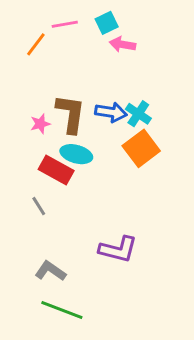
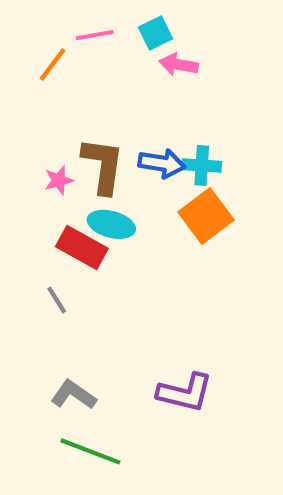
cyan cross: (138, 114) -> (202, 165), turned -30
purple L-shape: (118, 249) -> (185, 393), moved

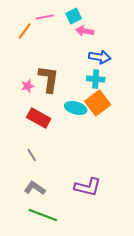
blue arrow: (162, 163) -> (100, 57), moved
cyan ellipse: (111, 224) -> (76, 108), moved
gray line: (57, 300) -> (32, 155), moved

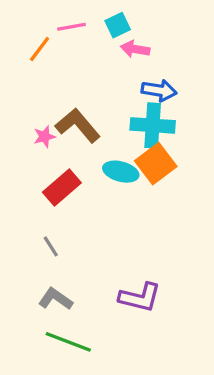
brown L-shape: (49, 79) -> (78, 125), turned -48
cyan cross: (96, 79) -> (153, 125), size x1.5
red rectangle: (39, 118) -> (62, 188), turned -70

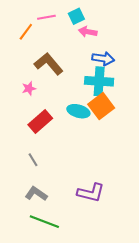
brown L-shape: (78, 125) -> (49, 64), moved

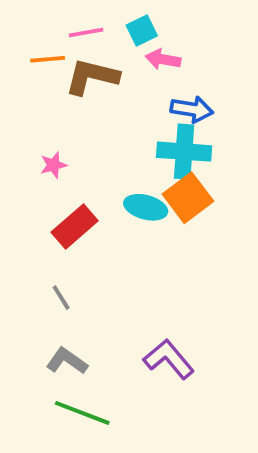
orange line: (26, 32) -> (48, 59), turned 48
brown L-shape: (49, 64) -> (92, 77), moved, turned -36
purple L-shape: (91, 193) -> (169, 359), turned -144

